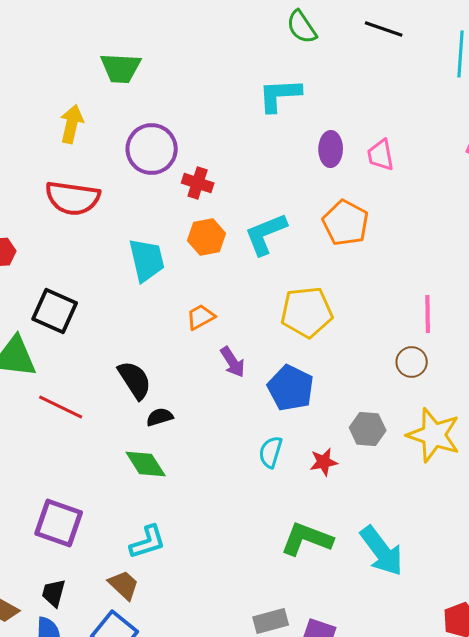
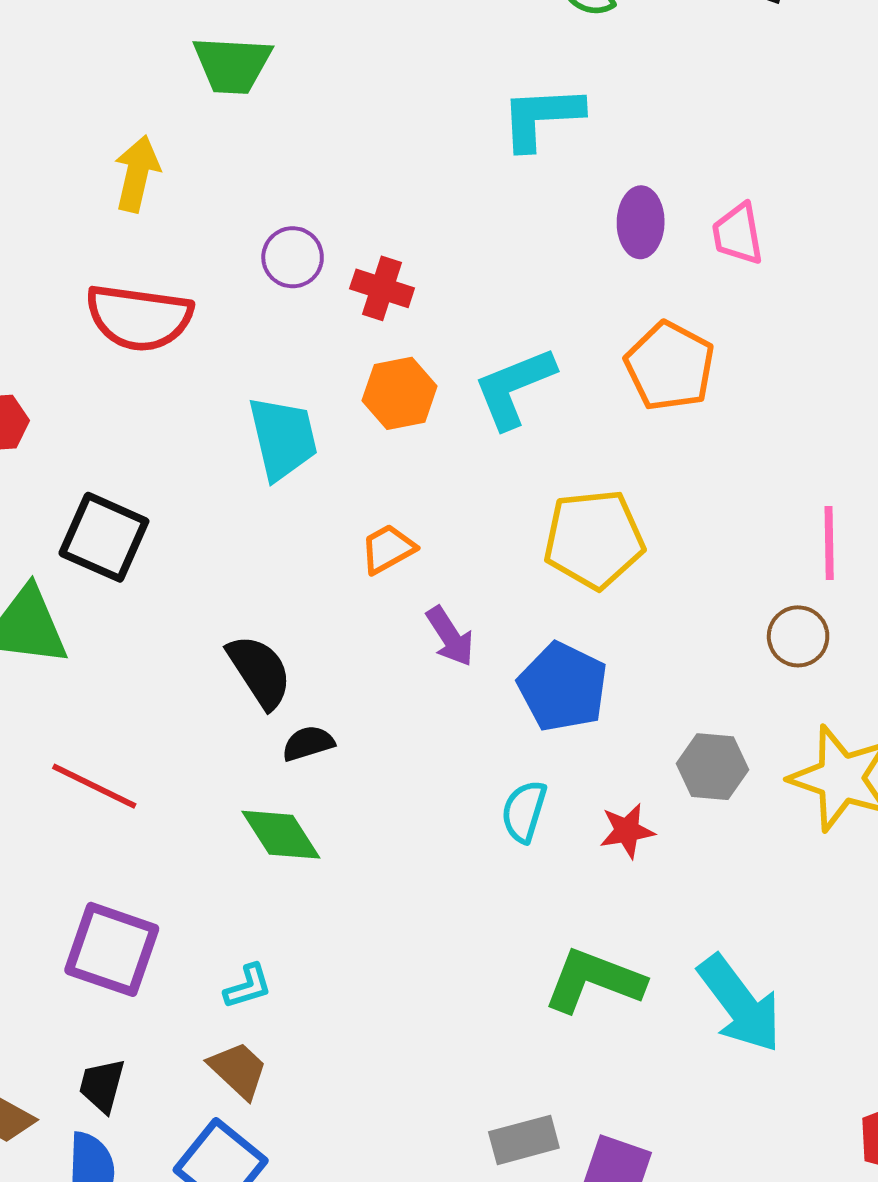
purple circle: (152, 149) -> (293, 257), moved, size x0.6
red line: (61, 407) -> (94, 786), moved
cyan L-shape: (148, 542) -> (248, 986), moved, size x0.7

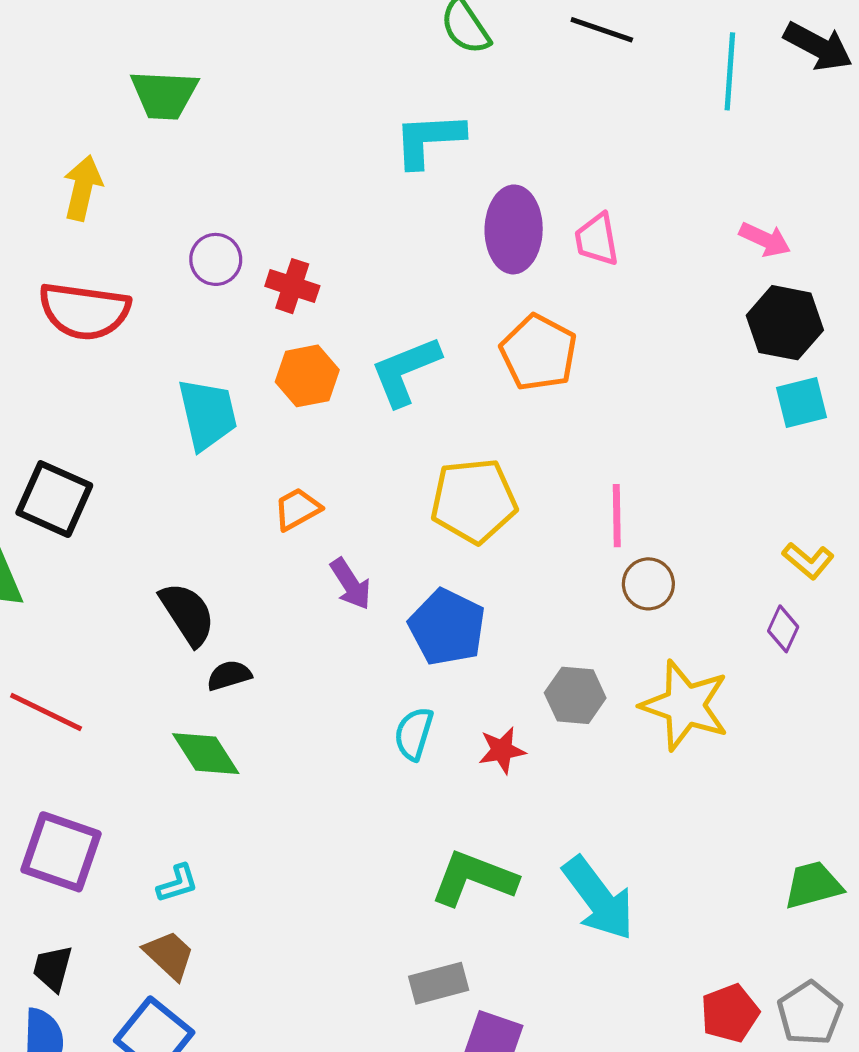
purple ellipse: (641, 222) -> (514, 229), size x1.4
pink line: (829, 543) -> (617, 516), moved
gray rectangle: (524, 1140) -> (439, 983), moved

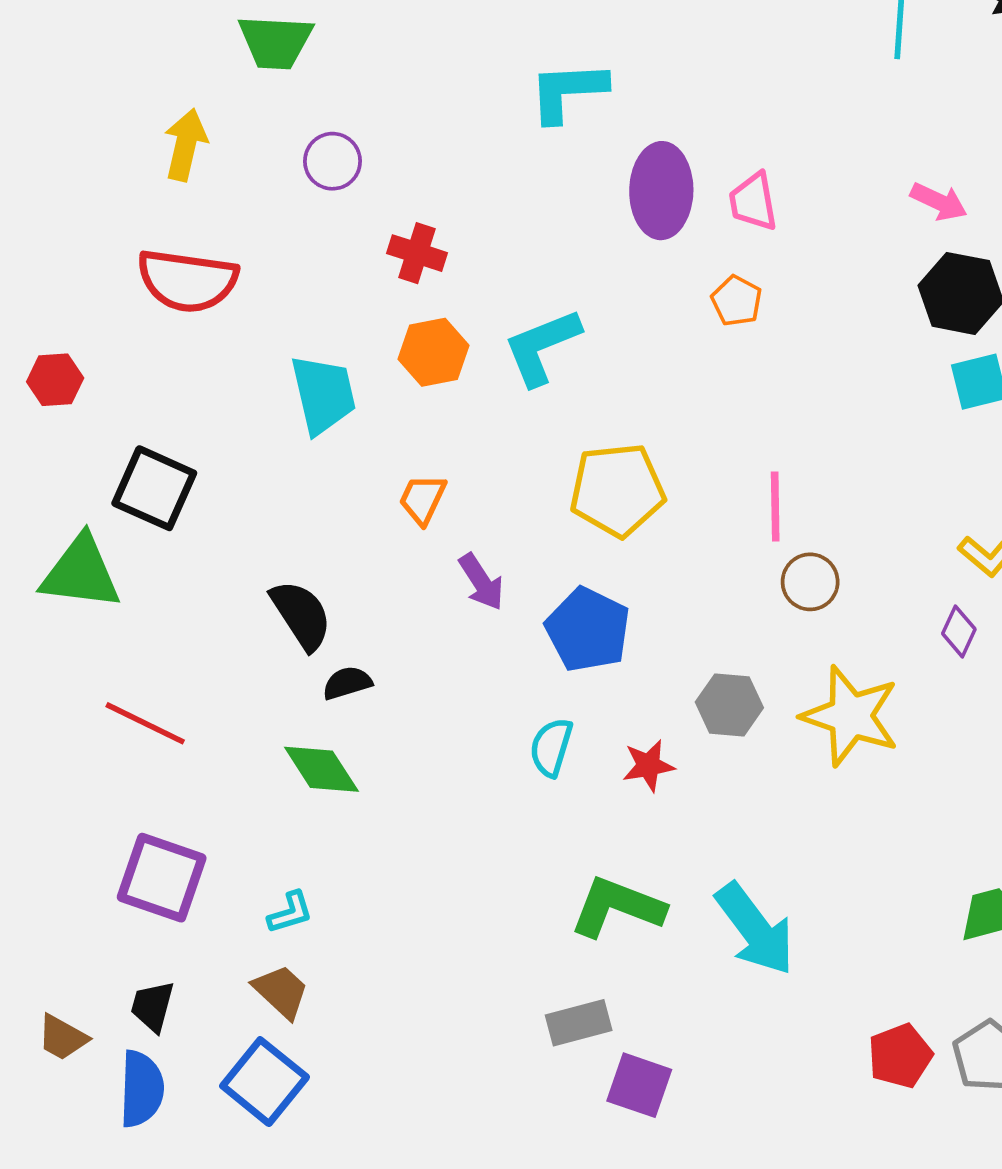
purple circle: (216, 259) -> (332, 161), moved
orange pentagon: (539, 353) -> (737, 301), moved, size x0.6
orange trapezoid: (297, 509) -> (423, 499), turned -36

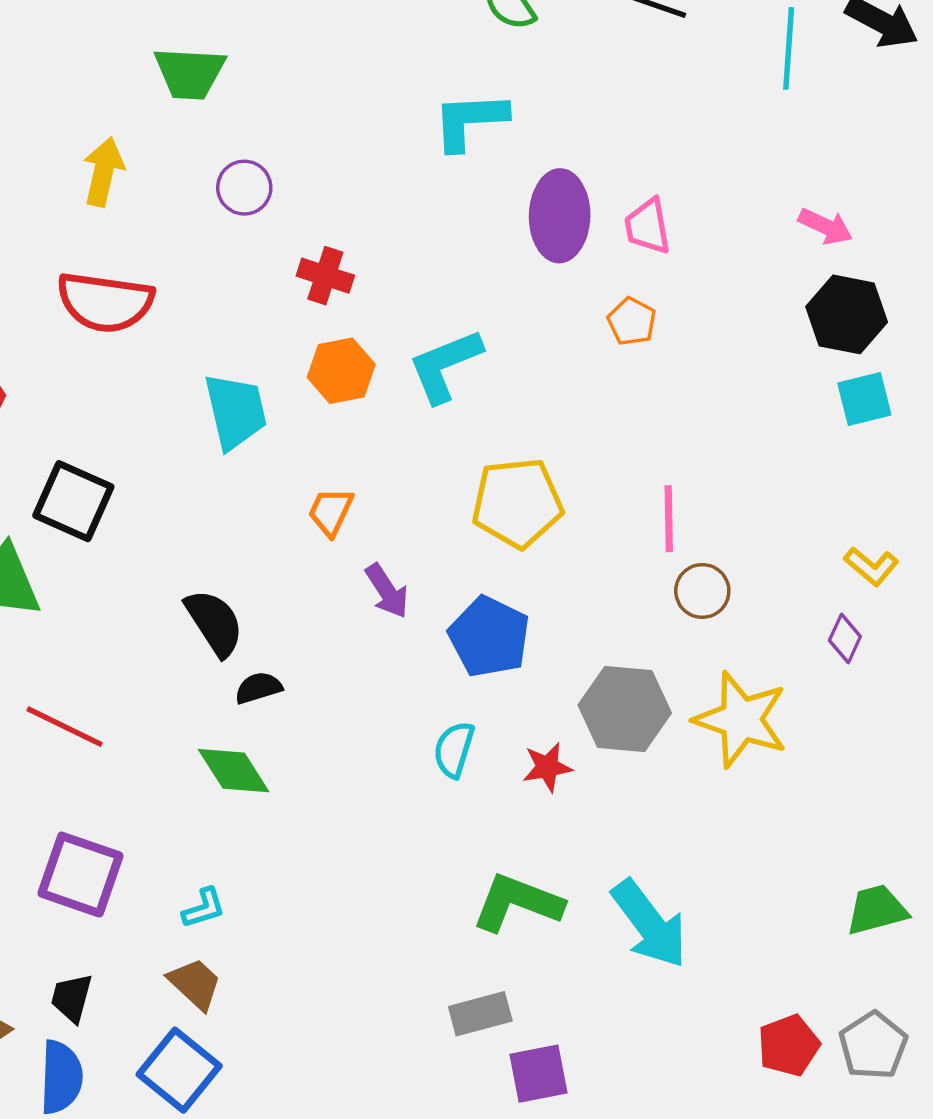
gray hexagon: (729, 705) -> (625, 709), size x1.4
purple square: (639, 1085) -> (538, 1074), turned -30

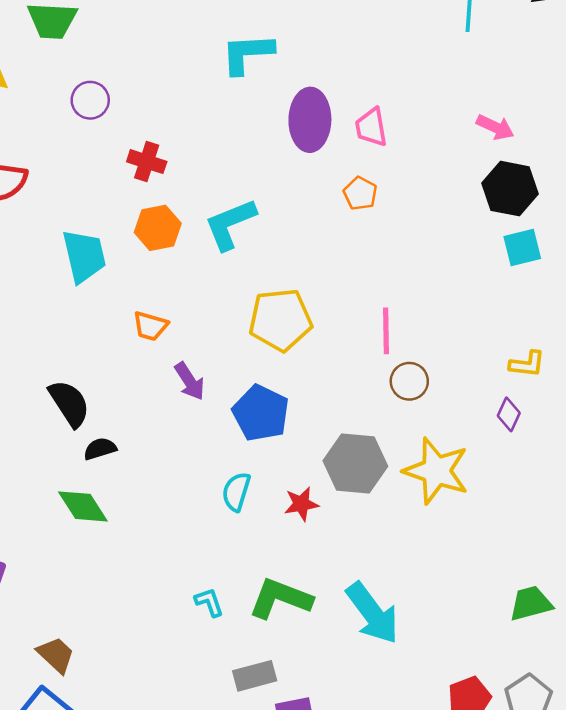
orange trapezoid: (331, 512) -> (150, 326), turned -99
yellow L-shape: (871, 566) -> (527, 364), turned -33
cyan L-shape: (204, 908) -> (209, 602), moved, turned -92

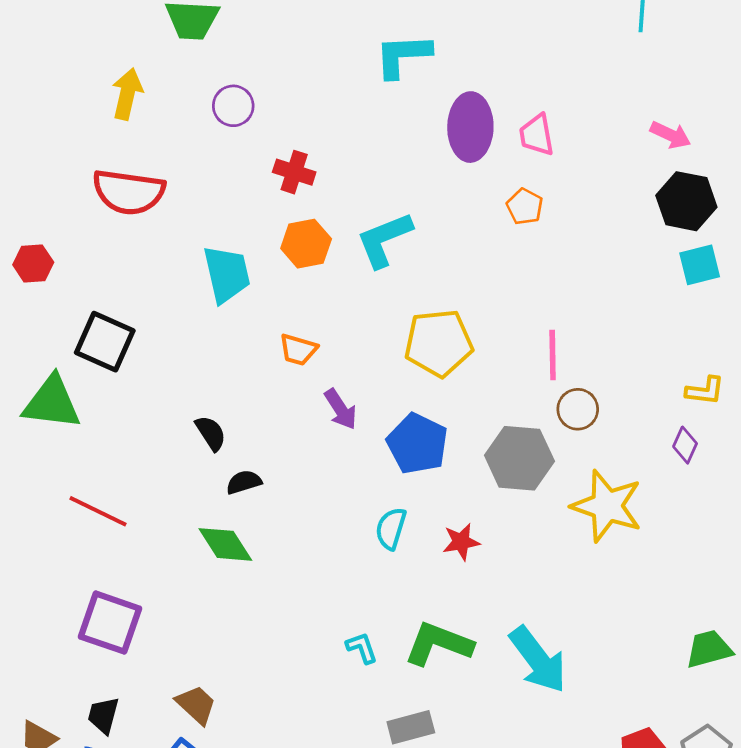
black semicircle: (69, 403) -> (211, 433), size x0.7
gray hexagon: (355, 463) -> (519, 458), moved

